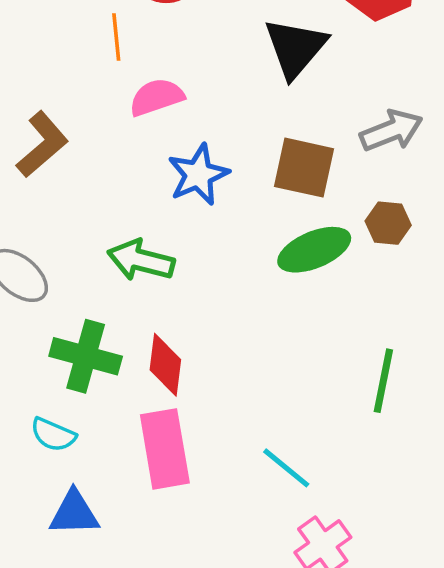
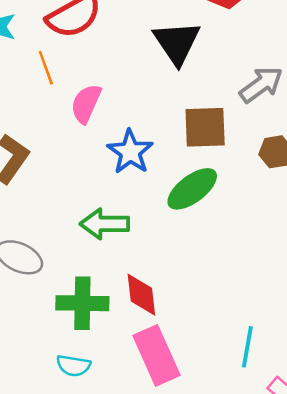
pink semicircle: (157, 97) -> (86, 104), turned -33
green ellipse: (314, 250) -> (192, 189), moved
cyan line: (286, 468) -> (247, 347), turned 75

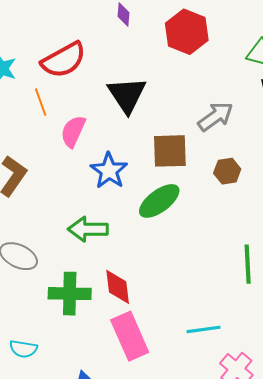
black triangle: (177, 43) -> (127, 95), moved
cyan line: (247, 347) -> (204, 329), turned 72
cyan semicircle: (73, 366) -> (23, 349), moved

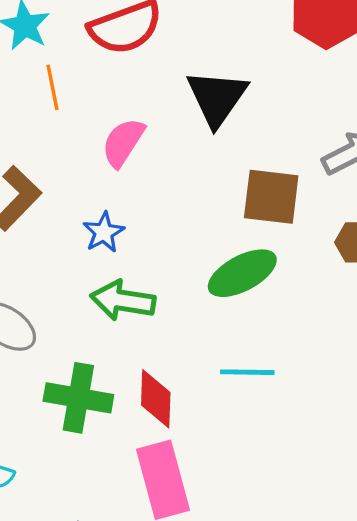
orange line: (41, 102) -> (52, 87), moved
blue star: (109, 171) -> (104, 232), moved, size x0.7
cyan line: (204, 329) -> (247, 372), moved

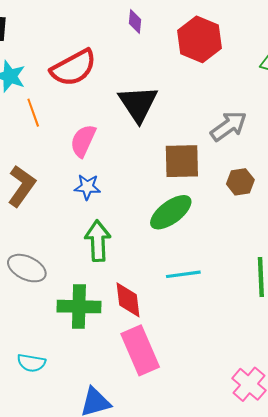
blue star: (104, 232) -> (87, 187), moved, turned -30
green arrow: (123, 301) -> (98, 241), turned 87

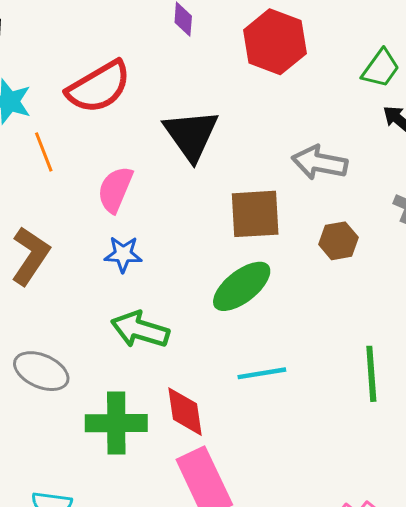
gray arrow: (229, 126) -> (320, 163), turned -132
green arrow: (98, 241) -> (140, 330), turned -69

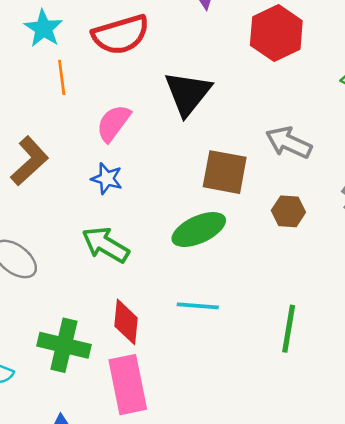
green cross: (116, 423) -> (64, 345), moved

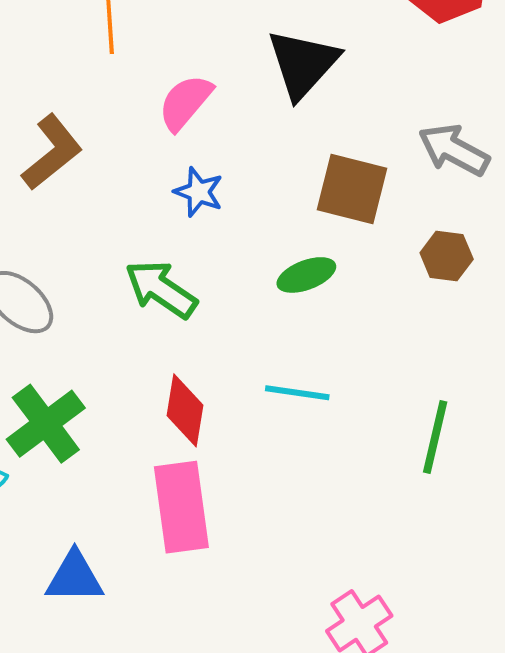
blue star: (107, 179) -> (199, 192), moved
green ellipse: (199, 230) -> (306, 275), size x0.7
green cross: (64, 345) -> (46, 424), moved, turned 36

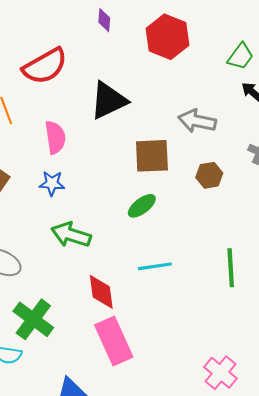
black triangle: (303, 64) -> (108, 100), turned 39
pink semicircle: (185, 102) -> (55, 137), turned 148
blue star: (199, 192) -> (52, 183), moved

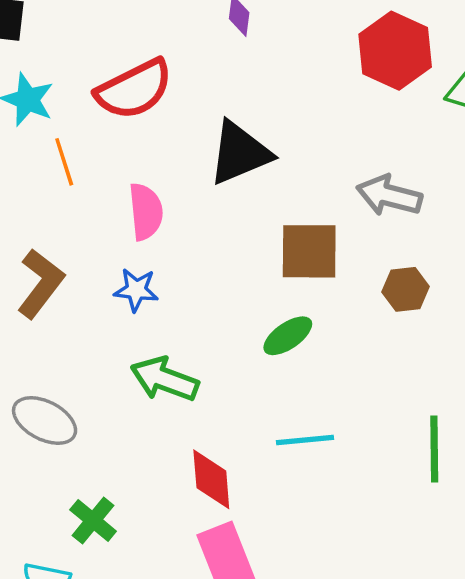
red hexagon: (168, 37) -> (395, 51), moved
green cross: (33, 319) -> (93, 520), size x0.7

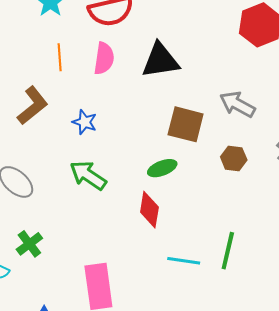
orange line: (64, 162) -> (60, 57), moved
pink semicircle: (146, 212) -> (104, 58), moved
cyan line: (305, 440) -> (184, 261), moved
red diamond: (211, 479) -> (149, 210), moved

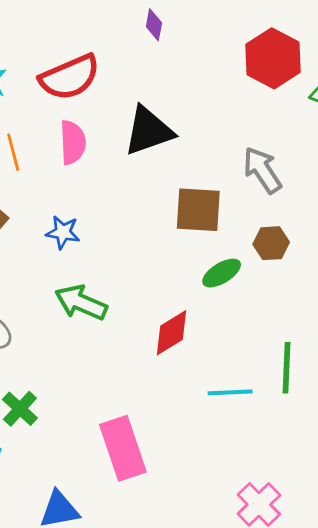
gray arrow: (237, 104) -> (262, 170), turned 39
green ellipse: (162, 168) -> (222, 273), moved
red diamond: (149, 210) -> (171, 333), turned 60

